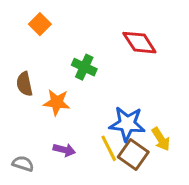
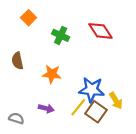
green cross: (84, 67) -> (61, 35), moved
orange star: (57, 102) -> (52, 74), moved
yellow line: (109, 148) -> (78, 107), turned 66

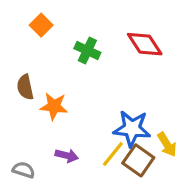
orange star: (52, 74) -> (54, 106), moved

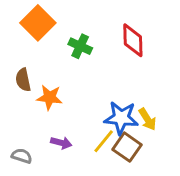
orange square: (41, 25) -> (38, 23), size x1.6
red diamond: (145, 44) -> (133, 40), turned 32
yellow arrow: (167, 144) -> (147, 119), moved

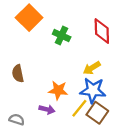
brown semicircle: (23, 80) -> (18, 74), moved
orange star: (50, 97) -> (58, 90), moved
yellow arrow: (147, 119) -> (92, 68), moved, turned 90

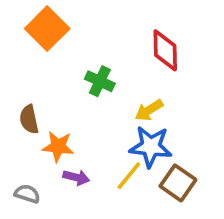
green cross: (62, 35) -> (100, 81), moved
orange star: (58, 90) -> (58, 147), moved
brown square: (97, 113) -> (178, 183), moved

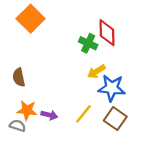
green cross: (100, 81) -> (88, 43), moved
orange star: (58, 147) -> (27, 110), moved
blue star: (151, 147) -> (112, 88), moved

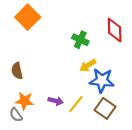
red diamond: (107, 33) -> (115, 30), moved
purple arrow: (49, 115) -> (56, 101), moved
gray semicircle: (18, 126) -> (16, 115), turned -144

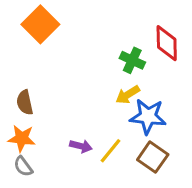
green cross: (80, 40) -> (132, 60), moved
orange star: (24, 101) -> (22, 138), moved

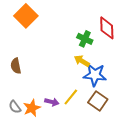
yellow arrow: (128, 95) -> (82, 61), turned 63
orange star: (22, 138) -> (32, 108), moved, turned -30
purple arrow: (81, 146) -> (52, 102), moved

